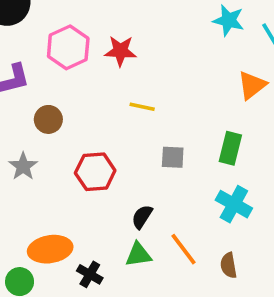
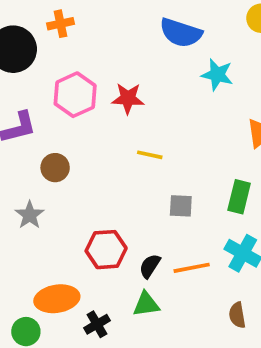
cyan star: (229, 20) -> (217, 75), moved
red hexagon: (95, 172) -> (106, 250), moved
orange line: (183, 249) -> (192, 268), moved, turned -64
black cross: (90, 274) -> (97, 324), turned 30

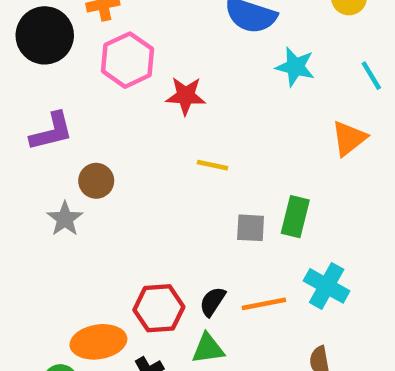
pink hexagon: (75, 95) -> (128, 60), moved
green rectangle: (239, 197) -> (295, 217), moved
gray star: (30, 215) -> (65, 219), moved
red hexagon: (106, 250) -> (159, 308), moved

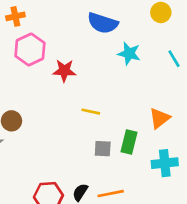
orange triangle: (349, 138) -> (159, 118), moved
yellow line: (213, 165) -> (91, 112), moved
cyan cross: (327, 286) -> (165, 163), moved, turned -35

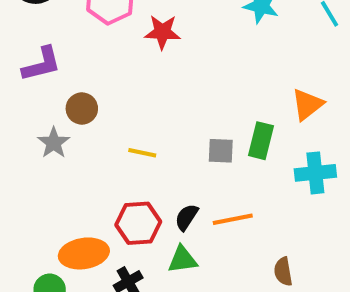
yellow line: (91, 112) -> (142, 153), moved

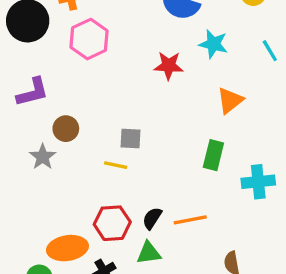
red star: (162, 32) -> (169, 66), moved
orange triangle: (307, 104) -> (230, 100), moved
gray square: (221, 151) -> (130, 139), moved

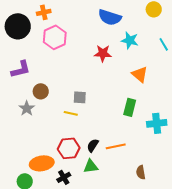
orange triangle: (230, 100) -> (140, 74), turned -42

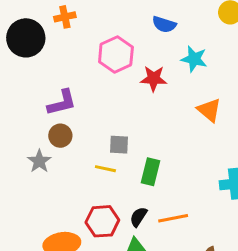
blue semicircle: (110, 17) -> (164, 24), size x0.7
pink hexagon: (55, 37) -> (116, 54), moved
purple L-shape: (21, 69) -> (62, 103), moved
green rectangle: (130, 107) -> (151, 172), moved

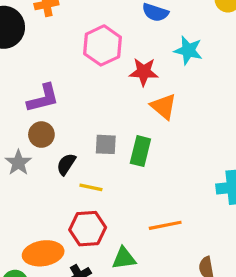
orange triangle: (209, 110) -> (164, 106), moved
yellow line: (105, 169) -> (91, 187), moved
green rectangle: (151, 172) -> (140, 151), moved
black semicircle: (139, 217) -> (66, 164), moved

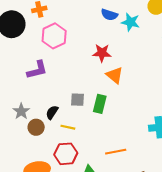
pink hexagon: (102, 45) -> (54, 36), moved
cyan star: (188, 50) -> (131, 22), moved
brown circle: (41, 135) -> (36, 127), moved

